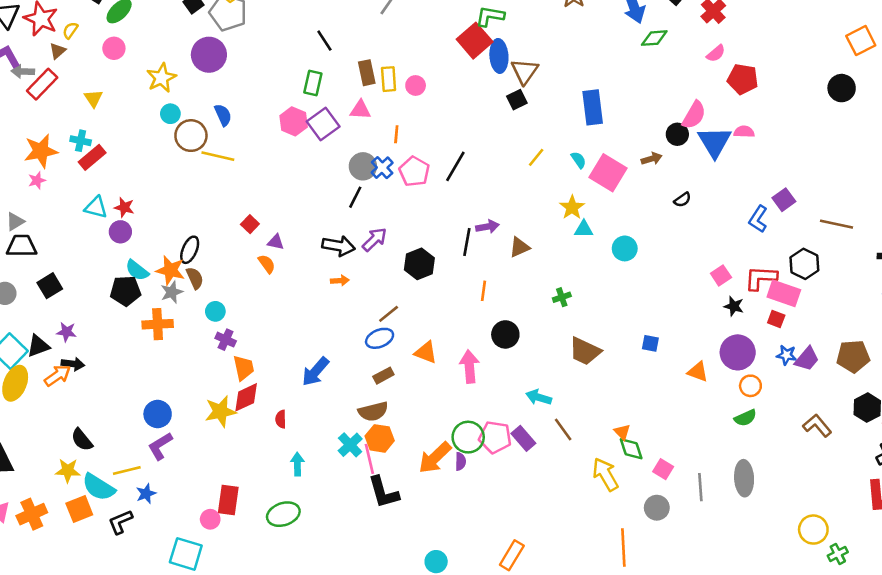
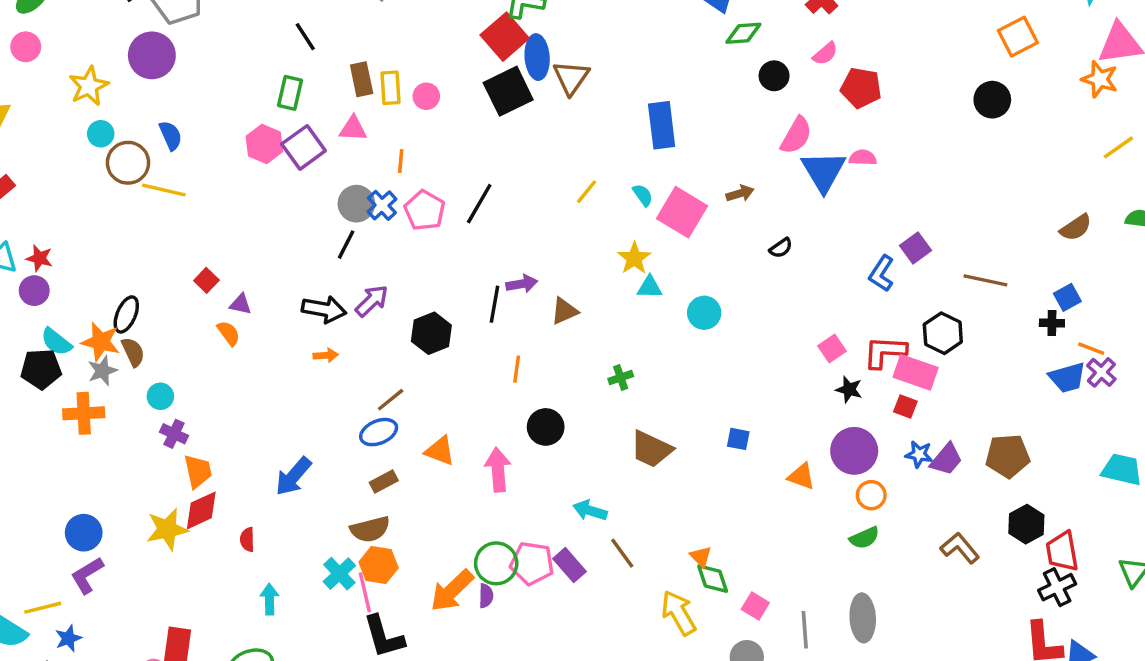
black square: (517, 100) -> (508, 91), moved, size x1.8
black circle: (677, 134) -> (774, 76), moved

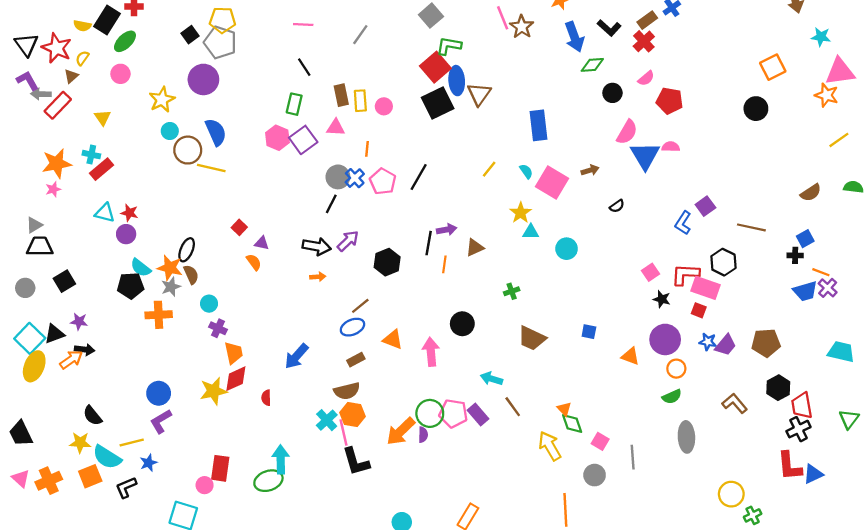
blue semicircle: (171, 135) -> (216, 132), size x1.4
orange line: (517, 369) -> (444, 264), moved
cyan arrow: (269, 599) -> (281, 459), moved, size x1.4
gray ellipse: (863, 618) -> (686, 437), moved

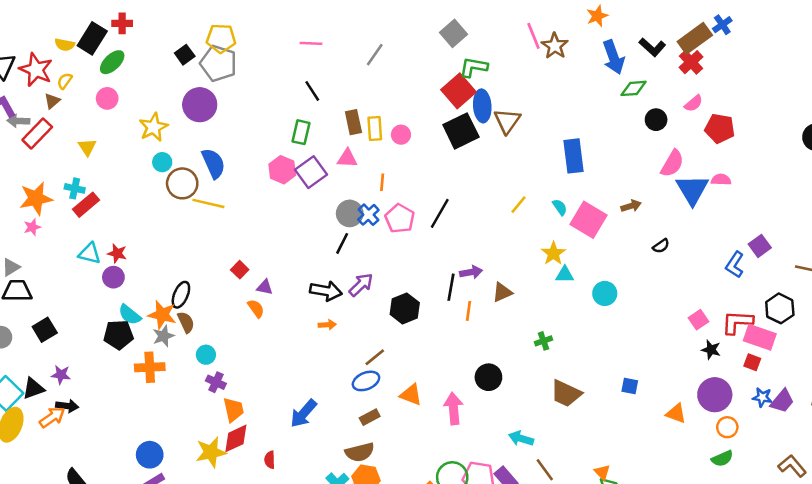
brown rectangle: (647, 20) -> (695, 38), size x1.5

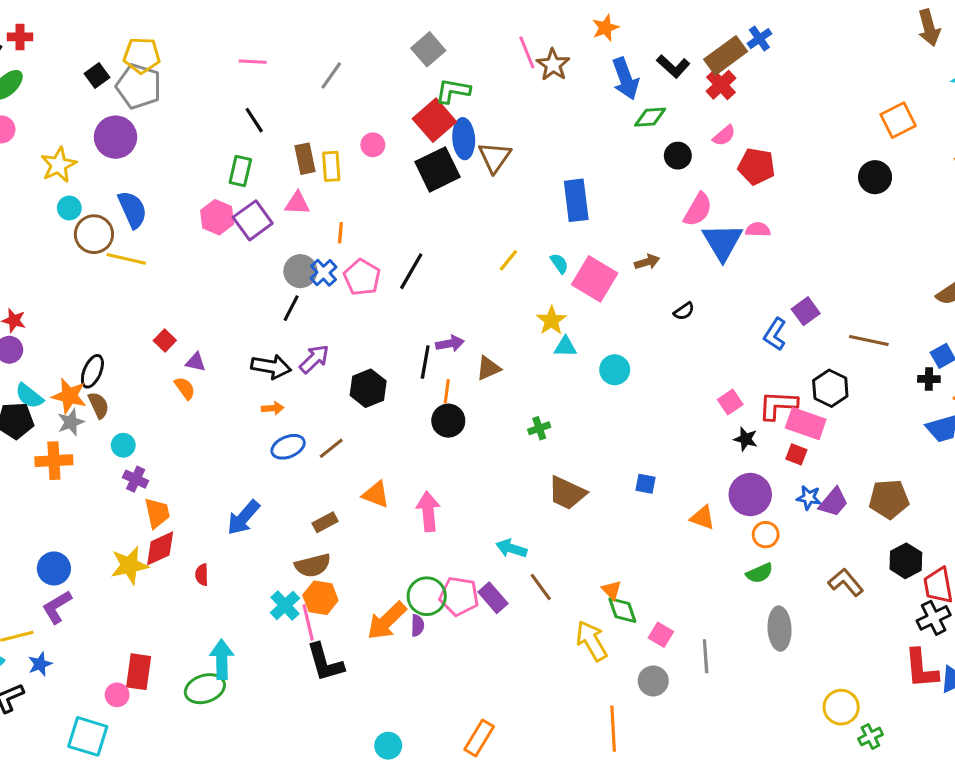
pink circle: (401, 135) -> (373, 145), moved
black circle: (488, 377) -> (448, 421), moved
blue ellipse: (366, 381) -> (288, 447), moved

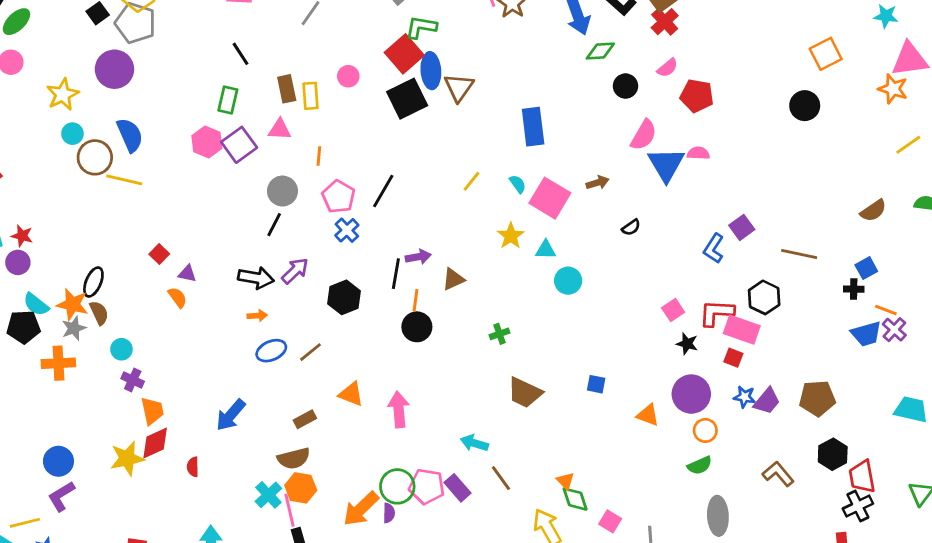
blue cross: (324, 273) -> (347, 230), moved
cyan triangle: (565, 347) -> (546, 250), moved

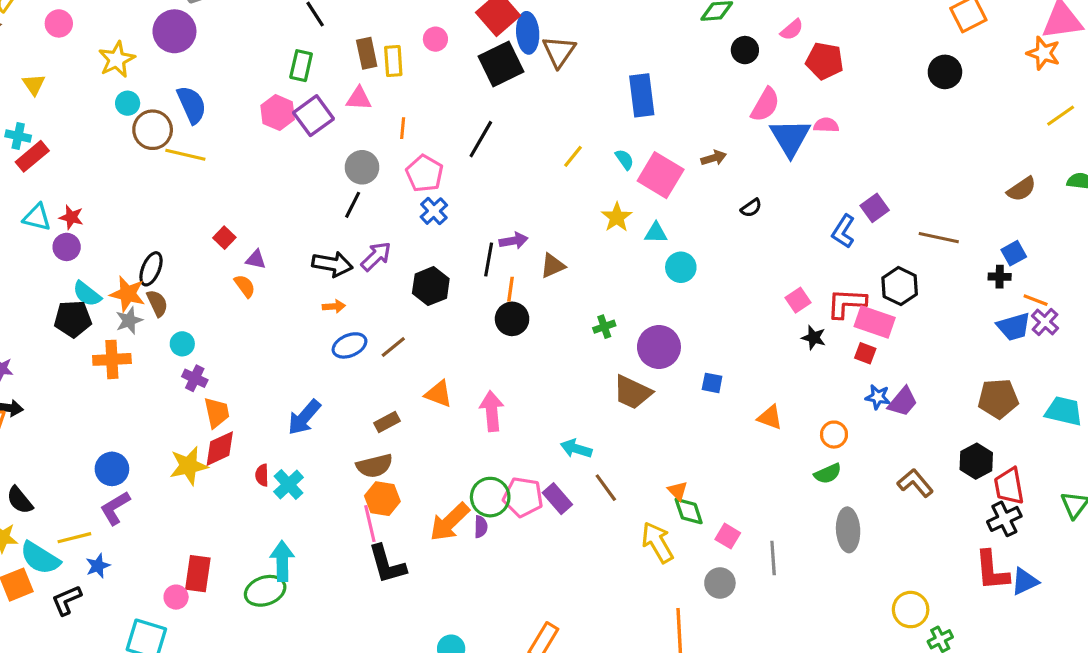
black line: (383, 191) -> (481, 139), moved
purple circle: (691, 394) -> (659, 347), moved
brown pentagon: (817, 398) -> (998, 399), moved
cyan cross: (268, 495) -> (289, 485), moved

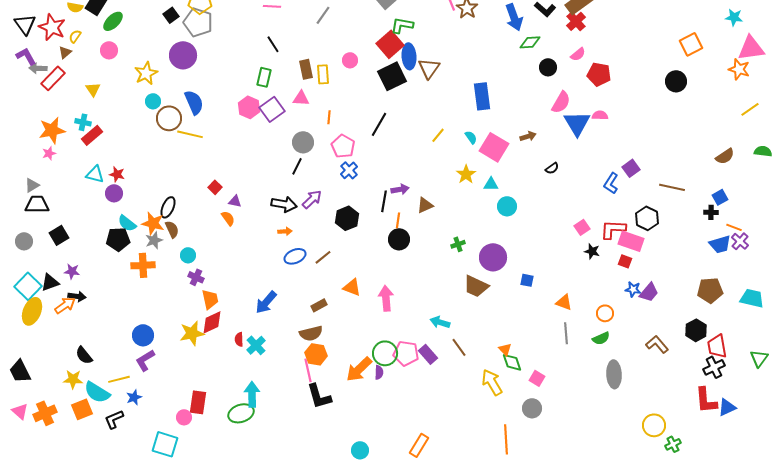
gray line: (773, 558) -> (566, 333), moved

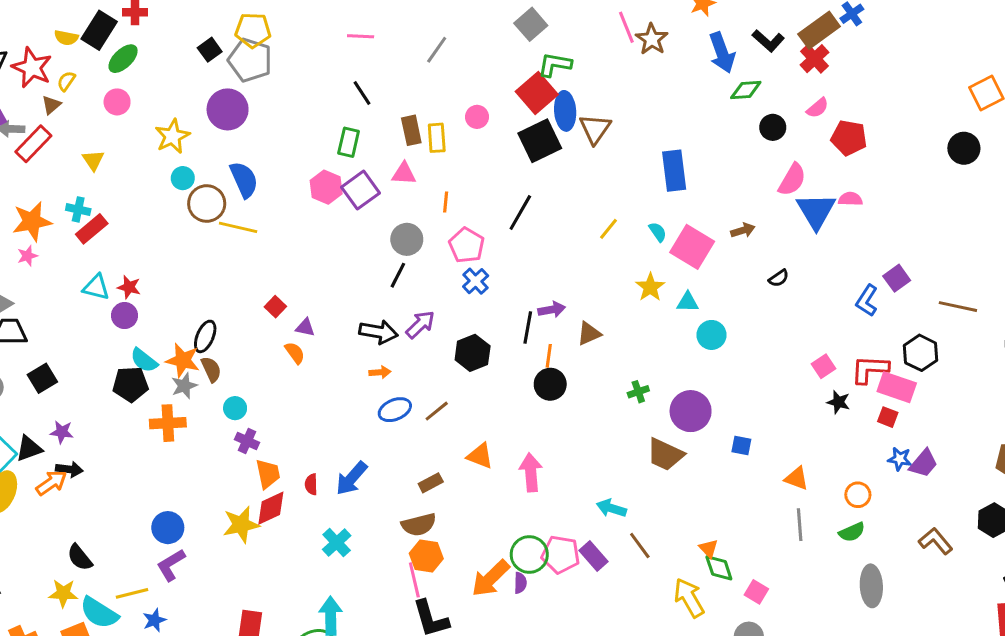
red semicircle: (239, 339) -> (311, 484), moved

